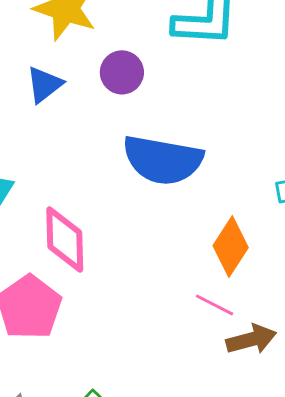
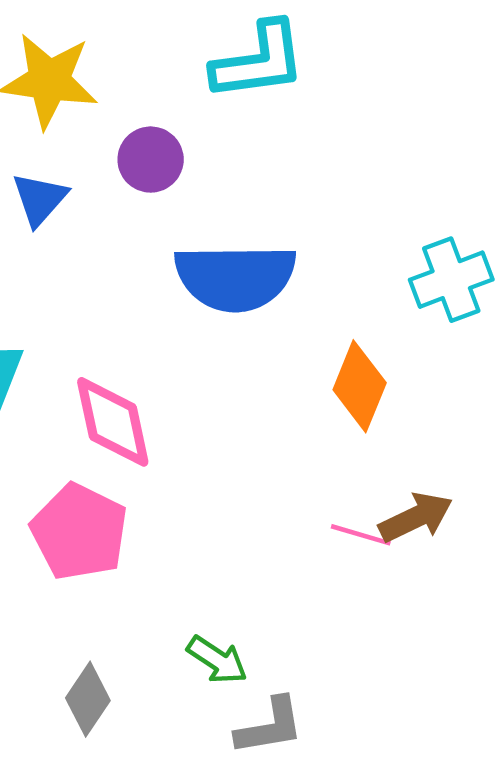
pink line: (214, 305) -> (361, 535), moved

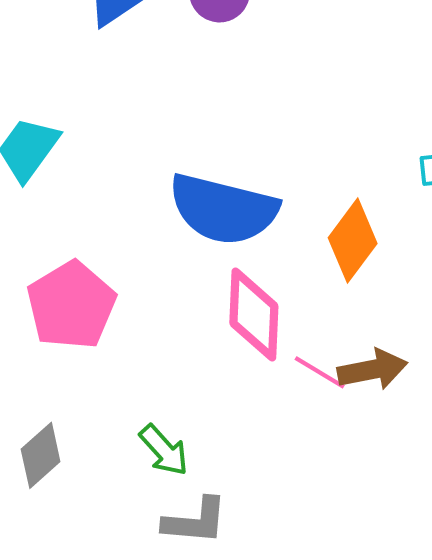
blue semicircle: (235, 277) -> (223, 209), moved
pink diamond: (113, 422) -> (254, 315), moved

